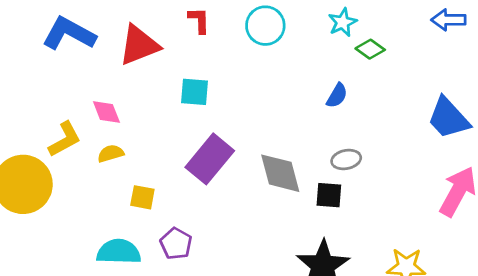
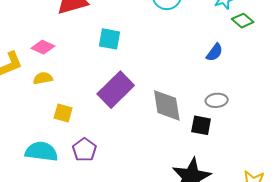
pink diamond: (106, 112) -> (43, 47), turned -50

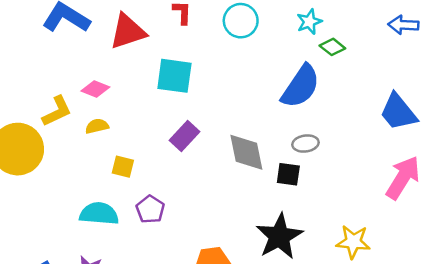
cyan square: (110, 39) -> (174, 76), size x1.4
blue semicircle: (215, 52) -> (301, 86), size x2.0
purple rectangle: (116, 90) -> (185, 136), size x0.7

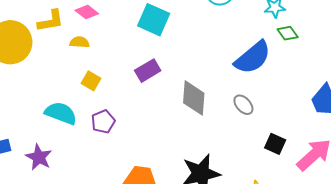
gray ellipse: (305, 144) -> (243, 105), turned 40
black square: (288, 174) -> (275, 144), moved

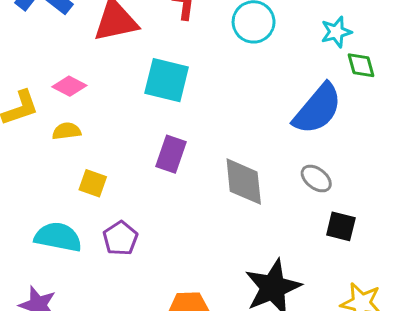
green diamond: (288, 33) -> (361, 65), turned 30
purple rectangle: (148, 71) -> (171, 154), turned -30
black square: (275, 144) -> (341, 226), moved

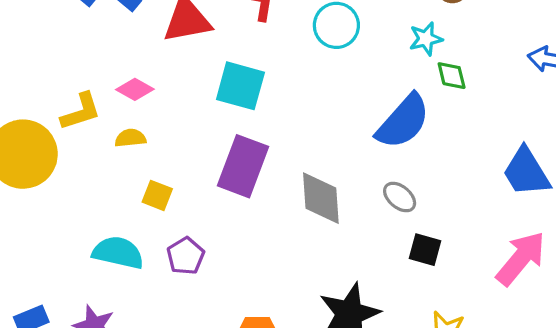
purple rectangle: (171, 154) -> (243, 166), size x1.5

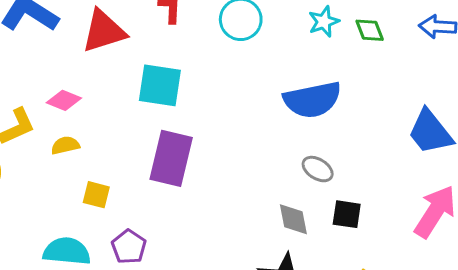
green diamond: (452, 76) -> (370, 30), moved
blue semicircle: (403, 122) -> (312, 100), turned 44
gray diamond: (321, 198) -> (293, 219), moved, size x0.7

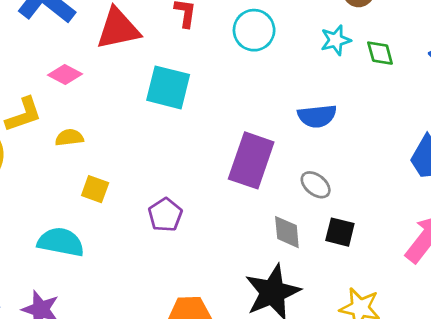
pink diamond: (64, 100) -> (65, 75), moved
blue semicircle: (312, 100) -> (317, 116), size x0.7
purple rectangle: (171, 158) -> (251, 160), moved
purple pentagon: (129, 247) -> (165, 215), moved

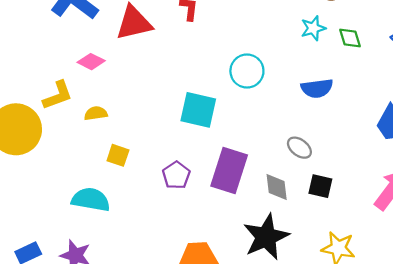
cyan circle: (254, 30) -> (247, 71), moved
cyan square: (168, 87) -> (198, 110), moved
blue semicircle: (317, 116) -> (317, 88), moved
purple rectangle: (251, 160) -> (229, 170), moved

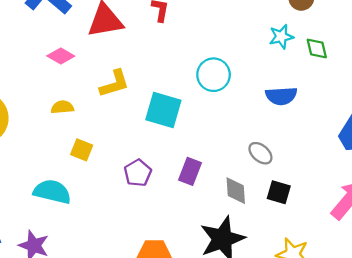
yellow L-shape: (58, 95) -> (114, 84), moved
purple rectangle: (229, 170) -> (190, 171), size x0.6

